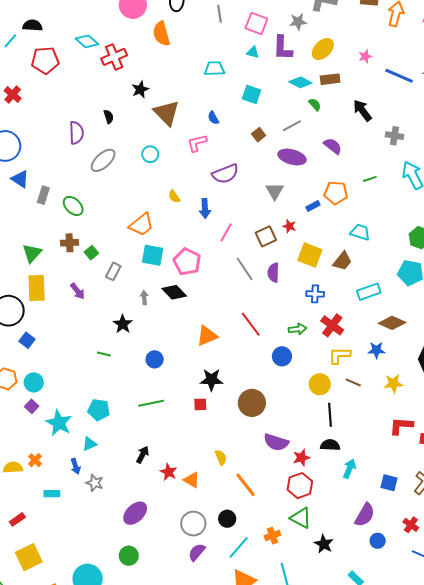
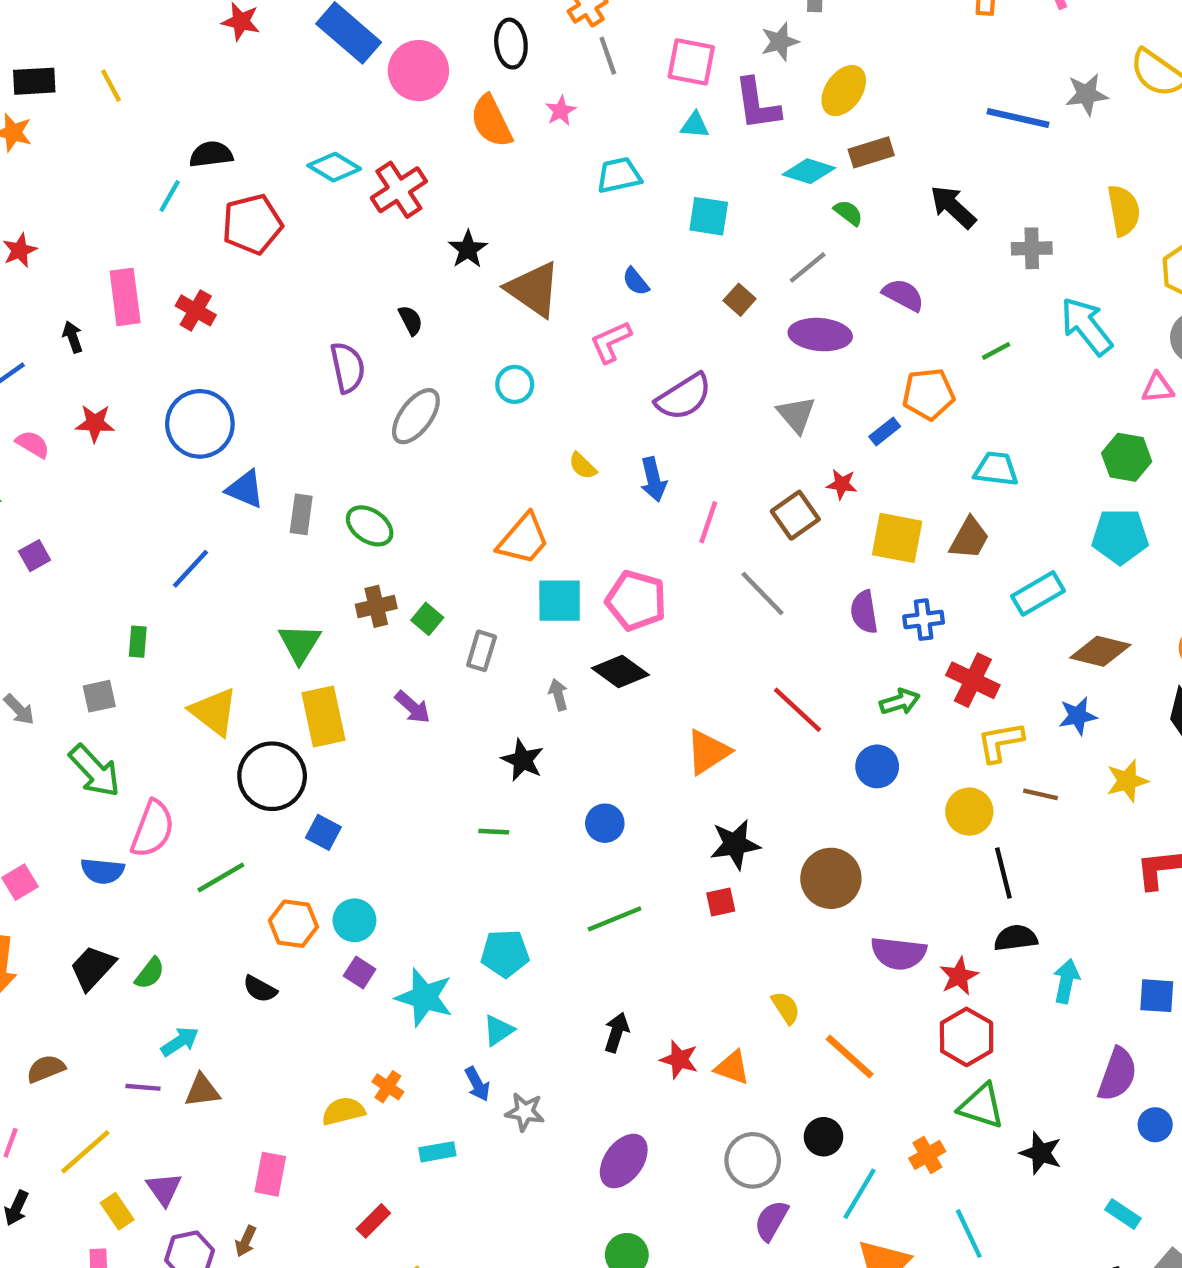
pink star: (365, 56) -> (561, 111), moved
purple semicircle: (273, 273) -> (864, 612), moved

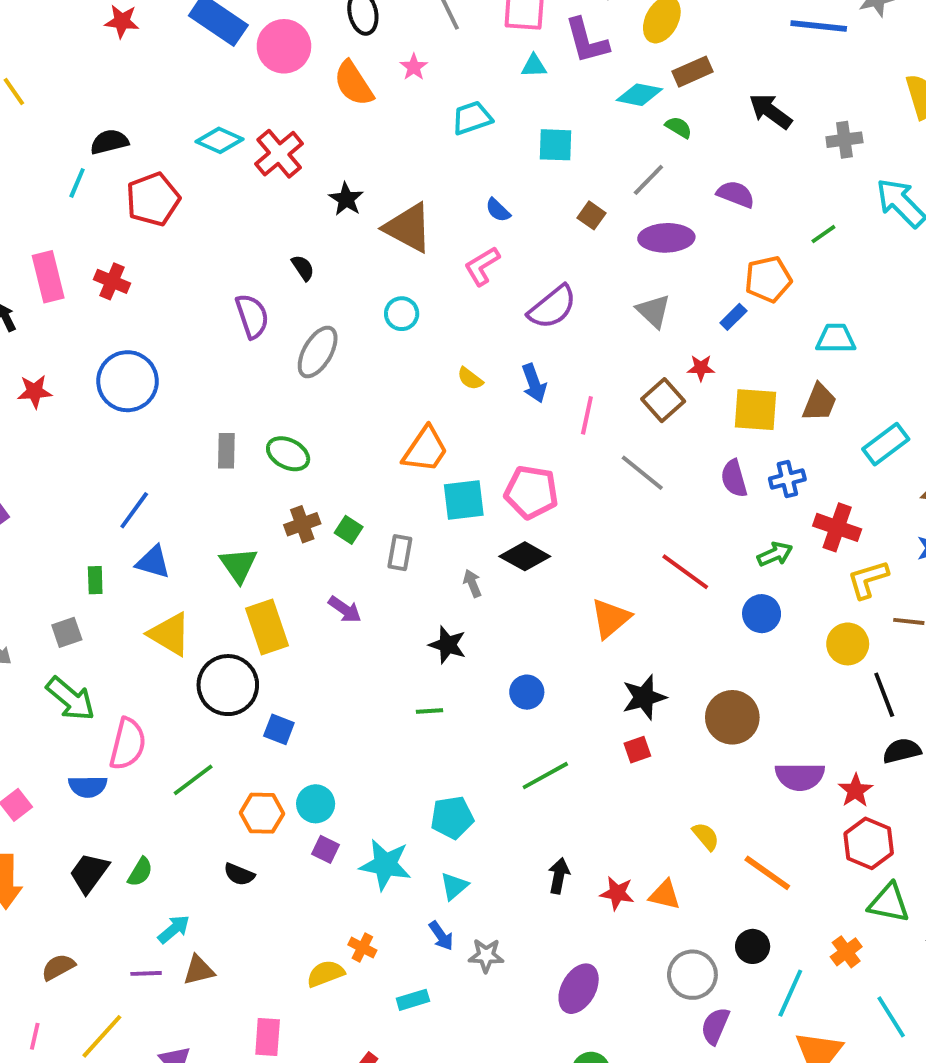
blue triangle: (245, 489) -> (153, 562), moved

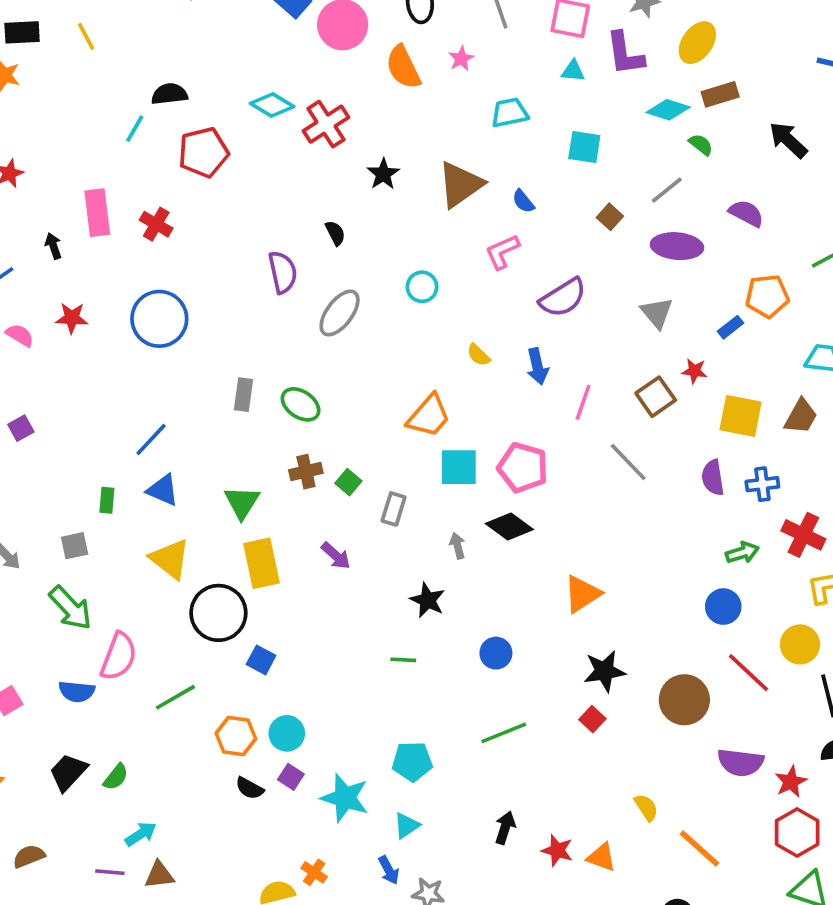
brown triangle: (408, 228) -> (460, 184), moved, turned 50
red line: (685, 572) -> (749, 673), moved
red square: (637, 750) -> (592, 719), turned -35
black semicircle: (239, 874) -> (250, 788), moved

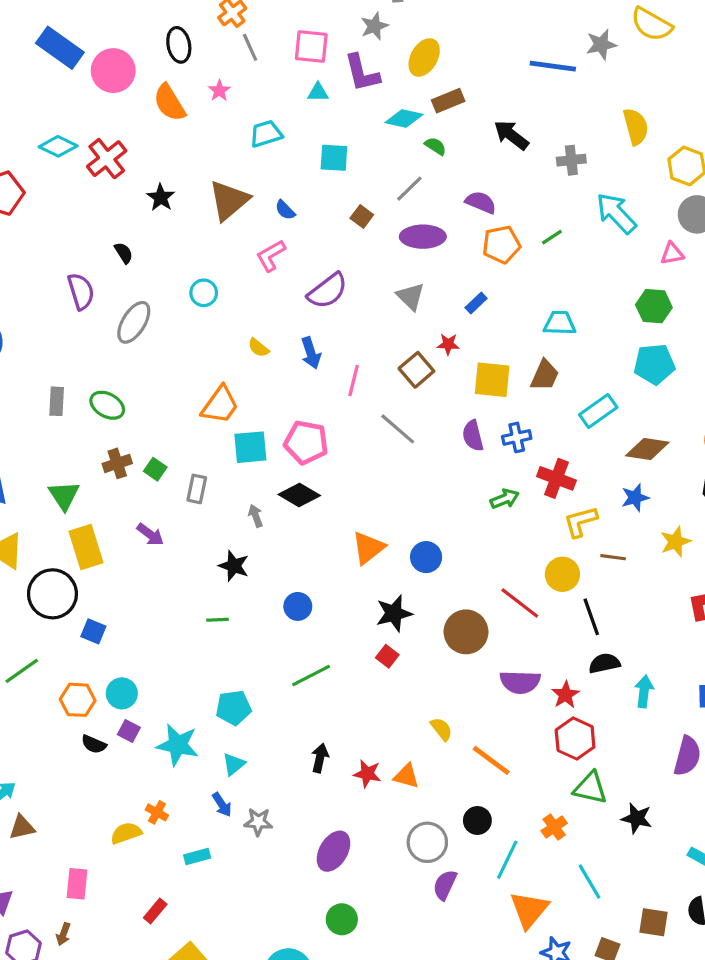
orange pentagon: (767, 296) -> (501, 245), moved
blue circle: (723, 607) -> (426, 557), moved

